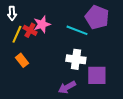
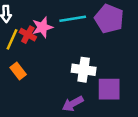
cyan line: (77, 30) -> (73, 19), moved, turned -30

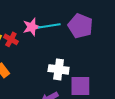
pink star: (42, 27) -> (32, 27), moved

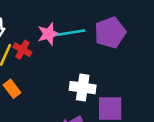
purple pentagon: (80, 26) -> (110, 33), turned 30

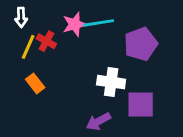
purple pentagon: (110, 33) -> (141, 44), moved

